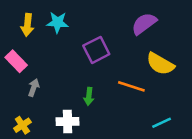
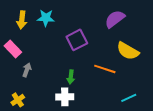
white cross: (68, 121) -> (65, 97), moved

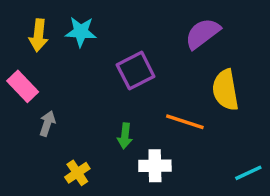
yellow semicircle: (128, 51) -> (225, 90), turned 50
white cross: (65, 97) -> (155, 166), moved
cyan line: (129, 98) -> (248, 173), moved
yellow cross: (18, 100) -> (77, 173), moved

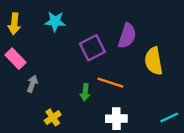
purple semicircle: (203, 34) -> (127, 36), moved, turned 145
yellow arrow: (39, 35) -> (14, 24), moved
orange line: (185, 122) -> (110, 83), moved
white cross: (155, 166) -> (116, 119), moved

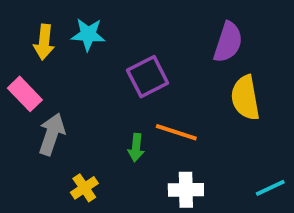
yellow arrow: (14, 24) -> (44, 42), moved
purple semicircle: (127, 36) -> (228, 42), moved
gray arrow: (32, 84) -> (52, 134), size x1.5

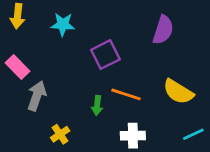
yellow arrow: (44, 42) -> (17, 16), moved
yellow semicircle: (245, 98) -> (178, 92), moved, turned -48

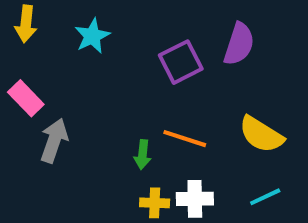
cyan star: (63, 24) -> (92, 36), turned -30
purple square: (105, 55) -> (181, 62), moved
yellow cross: (60, 134) -> (155, 203), moved, turned 36
cyan line: (193, 134) -> (265, 197), moved

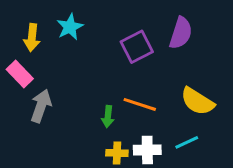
yellow arrow: (26, 24) -> (32, 38), moved
cyan line: (265, 197) -> (187, 142), moved

